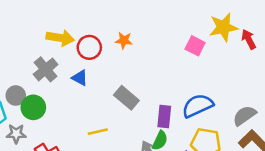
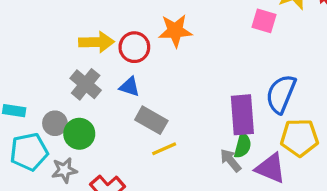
orange star: (124, 40) -> (175, 31), size x1.5
gray rectangle: (126, 98) -> (151, 120), moved
blue semicircle: (198, 106) -> (281, 94), turned -32
purple rectangle: (164, 116) -> (242, 115), size x1.4

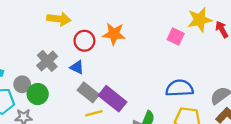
yellow arrow: (96, 42) -> (59, 19), moved
blue semicircle: (281, 94) -> (179, 88), turned 56
purple rectangle: (242, 115) -> (113, 99), moved, turned -56

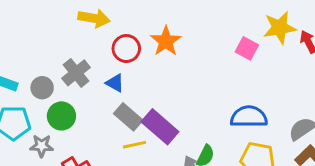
orange star: (114, 34) -> (166, 41), turned 30
gray circle: (22, 84) -> (42, 88), moved

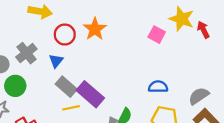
yellow star: (280, 28) -> (182, 19), turned 30
blue triangle: (115, 83) -> (56, 61), turned 40
blue semicircle: (249, 117) -> (158, 87), size x0.7

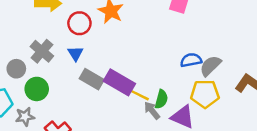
gray semicircle: (199, 96) -> (210, 66), moved
yellow line: (71, 108) -> (140, 95), moved, turned 49

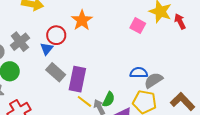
red circle: (79, 23) -> (56, 35), moved
purple rectangle: (119, 82) -> (77, 79), turned 60
yellow line: (140, 95) -> (84, 101), moved

